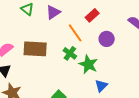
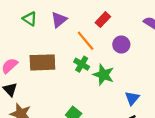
blue triangle: (101, 86) -> (132, 98), moved

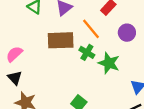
brown rectangle: (42, 62) -> (61, 40), moved

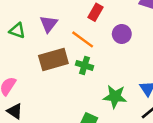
green star: (109, 63) -> (115, 97), moved

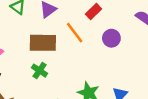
green cross: (85, 65) -> (40, 71), moved

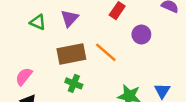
orange line: (75, 33) -> (106, 52), moved

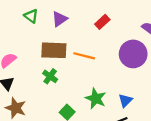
purple circle: (141, 34) -> (133, 54), moved, size x1.6
orange line: (106, 52) -> (84, 56), turned -40

